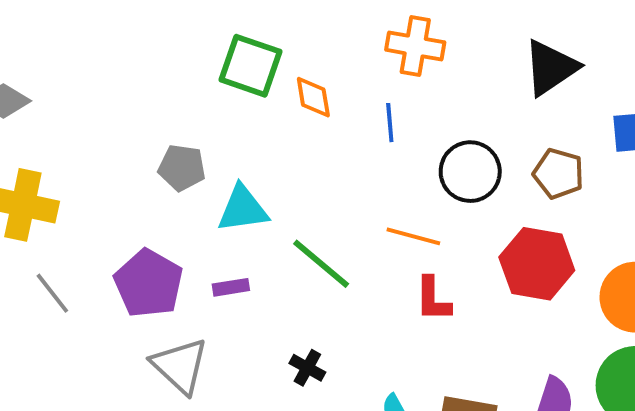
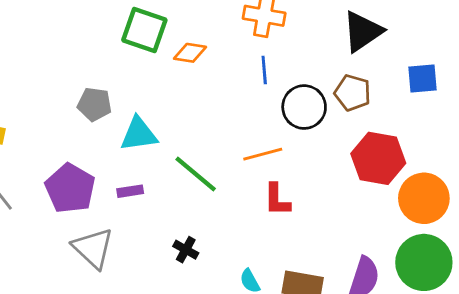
orange diamond: (313, 97) -> (190, 53), turned -72
blue line: (390, 123) -> (264, 70), moved
brown pentagon: (558, 174) -> (353, 93), moved
orange line: (413, 236) -> (263, 154), turned -30
red hexagon: (537, 264) -> (378, 158), moved

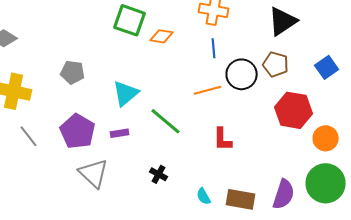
blue square: (422, 78) -> (327, 67), moved, turned -30
gray pentagon: (94, 104) -> (73, 72), moved
cyan triangle: (139, 134) -> (126, 93), turned -32
orange line: (263, 154) -> (208, 90), moved
orange circle: (424, 198) -> (326, 138), size x0.7

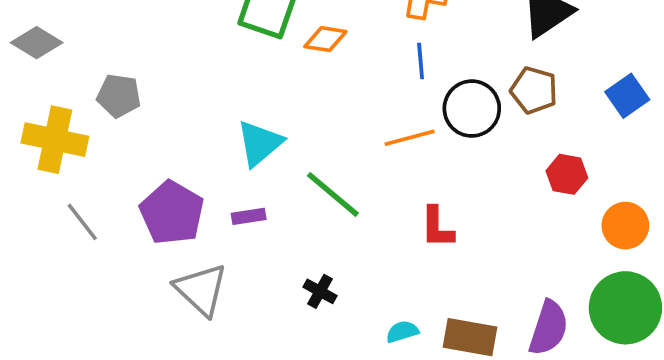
gray pentagon: (73, 72) -> (119, 96), moved
red hexagon: (294, 110) -> (567, 174), size x0.6
cyan semicircle: (204, 196) -> (402, 332), turned 102

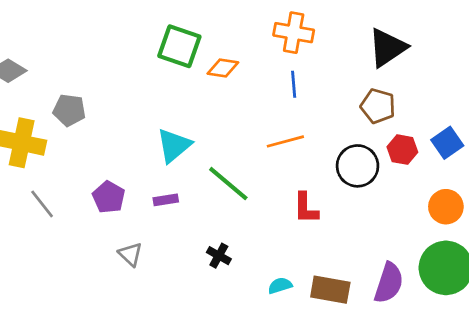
blue square: (627, 96) -> (447, 143), moved
black circle: (472, 109) -> (358, 166), moved
red hexagon: (567, 174) -> (402, 150), moved
purple pentagon: (172, 213) -> (109, 197), size x0.7
gray triangle: (201, 290) -> (130, 254), size x0.6

